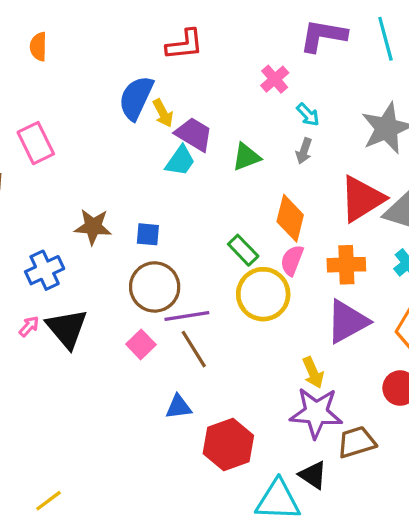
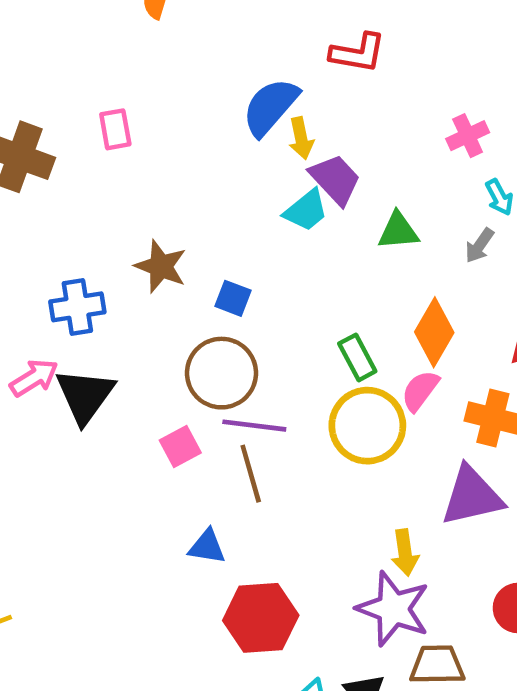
pink rectangle: (36, 143) -> (115, 129), size x0.7
pink arrow: (29, 326) -> (34, 378), size x1.5

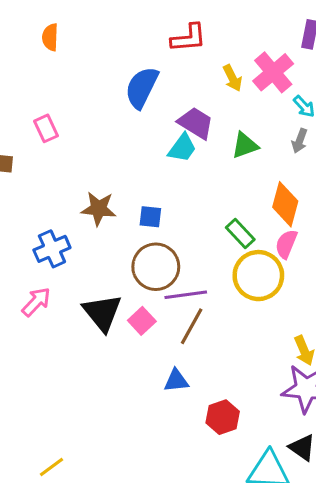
pink cross: (468, 136) -> (273, 72), size x1.5
yellow arrow: (301, 138) -> (232, 78), moved
black triangle: (85, 396) -> (102, 313), moved
brown line: (251, 474) -> (192, 326), turned 60
red hexagon: (261, 618) -> (223, 417), size x0.7

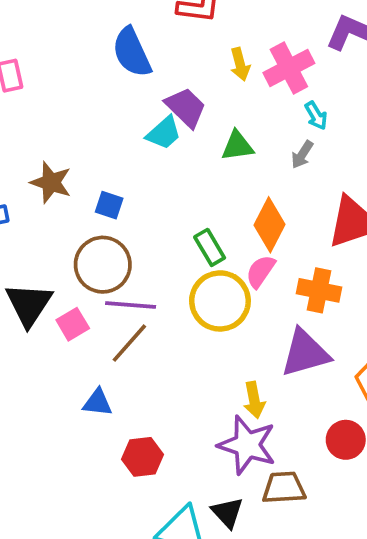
blue semicircle: (142, 87) -> (132, 52), turned -63

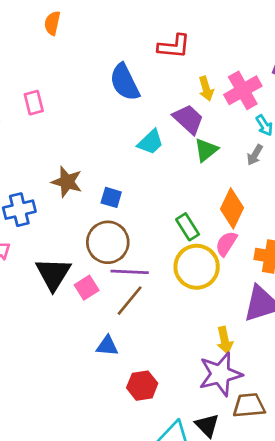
purple trapezoid: (186, 107) -> (188, 119), moved
green triangle: (237, 146) -> (206, 150), turned -30
purple star: (247, 445) -> (220, 374), turned -30

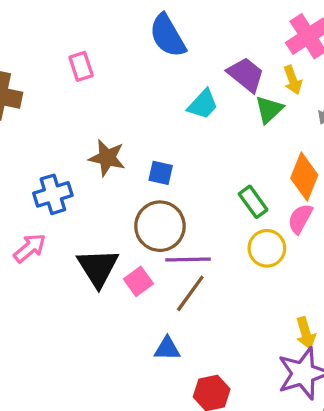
yellow arrow: (206, 89) -> (293, 80), moved
pink rectangle: (34, 103) -> (81, 66), moved
yellow circle: (197, 267) -> (267, 248), size x0.7

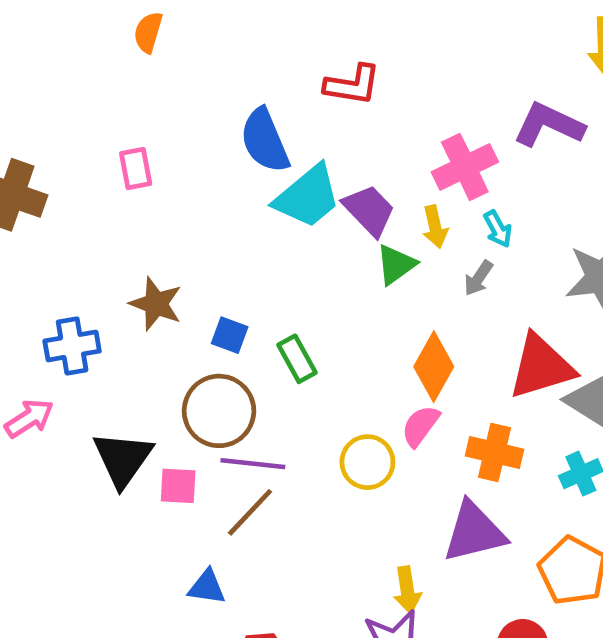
cyan trapezoid: (203, 104) -> (308, 197), moved, size x1.5
green rectangle: (253, 202) -> (297, 359), moved
pink square: (138, 281) -> (178, 486), turned 32

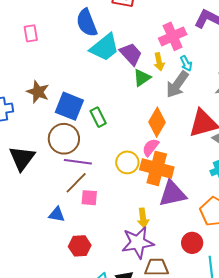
gray arrow: (478, 278) -> (177, 84), size x1.8
blue square: (230, 335) -> (69, 106), size x1.8
orange cross: (494, 453) -> (157, 168), moved, size x1.4
pink square: (178, 486) -> (89, 198), moved

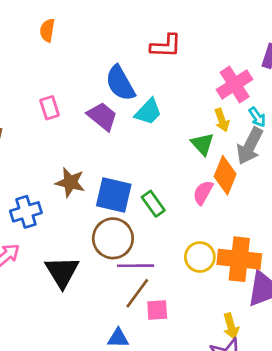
cyan trapezoid: (105, 47) -> (148, 112), size x0.7
purple trapezoid: (131, 54) -> (102, 116), moved
green triangle: (142, 78) -> (202, 144), turned -30
orange diamond: (157, 122) -> (225, 175), moved
pink semicircle: (151, 147) -> (203, 193), moved

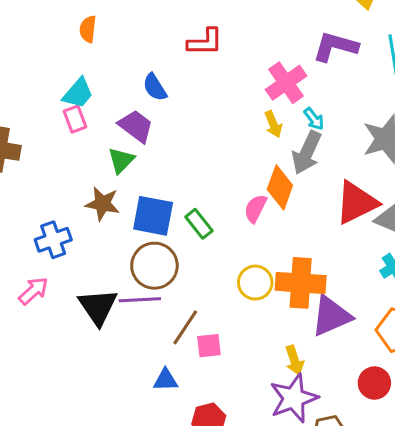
orange semicircle: (47, 30) -> (88, 29), moved
blue semicircle: (120, 83) -> (155, 87), size x0.7
cyan trapezoid: (148, 112) -> (78, 93), moved
green triangle: (202, 144) -> (121, 160), moved, turned 30
purple line: (136, 266) -> (140, 300), moved

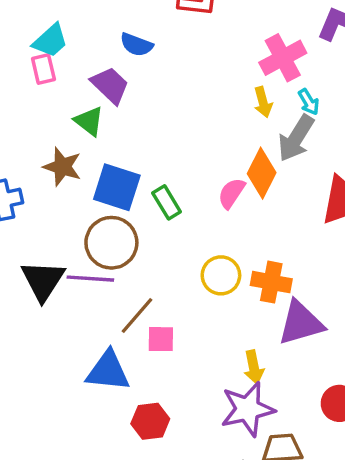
blue semicircle: (155, 87) -> (136, 45), turned -44
green triangle: (121, 160) -> (89, 121), turned -44
orange cross: (301, 283) -> (271, 282), size x0.7
blue triangle: (166, 380) -> (108, 371), size x1.6

